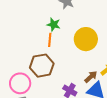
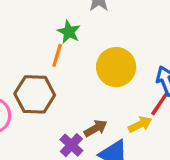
brown arrow: (91, 77) -> (96, 128), moved

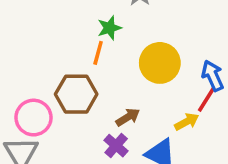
green star: (69, 32) -> (109, 28), turned 30
brown arrow: (96, 128) -> (128, 117), moved

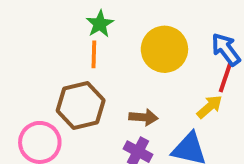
brown arrow: (128, 117) -> (143, 117), turned 50

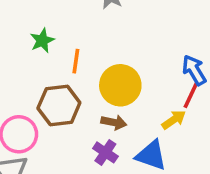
green star: (100, 24) -> (42, 41), moved
yellow circle: (164, 49) -> (120, 85), moved

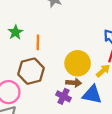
yellow circle: (120, 85) -> (78, 63), moved
brown arrow: (114, 122) -> (74, 83), moved

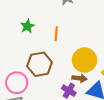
orange line: (38, 42) -> (56, 34), moved

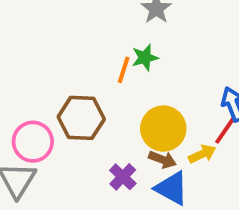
green star: (27, 26) -> (145, 58), moved
brown arrow: (79, 78) -> (162, 160), moved

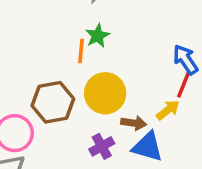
yellow circle: (163, 129) -> (105, 93), moved
purple cross: (123, 177) -> (102, 146), turned 30

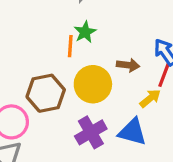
brown arrow: (134, 123) -> (128, 65), moved
purple cross: (102, 146) -> (91, 132), size x1.4

